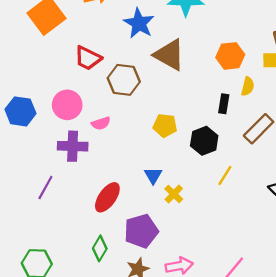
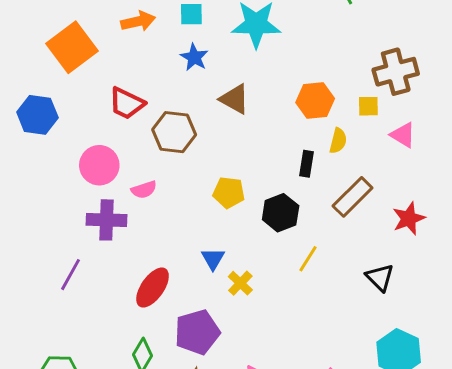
blue star: (139, 23) -> (194, 57), size x0.7
brown triangle: (169, 55) -> (235, 99), size x0.7
blue hexagon: (20, 111) -> (37, 115), moved

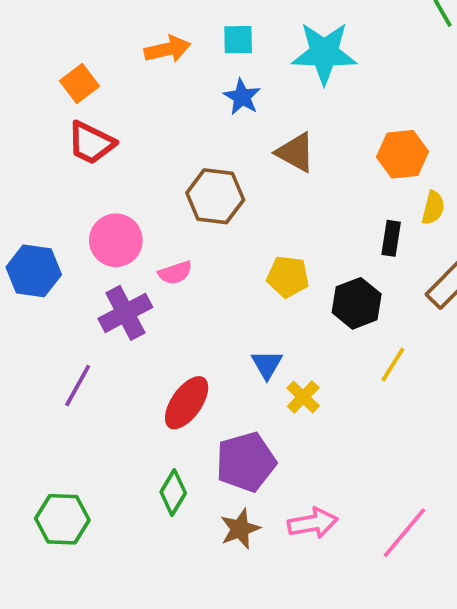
orange square: (72, 47) -> (80, 84), size x0.6
red trapezoid: (127, 103) -> (91, 143), moved
blue hexagon: (37, 115) -> (34, 271), moved
purple cross: (106, 220) -> (125, 313), turned -30

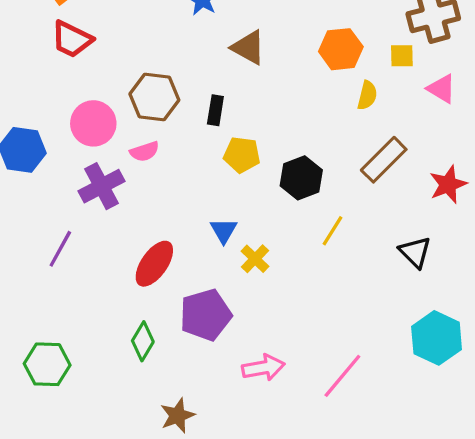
brown hexagon: (215, 196) -> (154, 97), moved
black rectangle: (391, 238) -> (215, 110), moved
brown star: (240, 529) -> (177, 415), moved

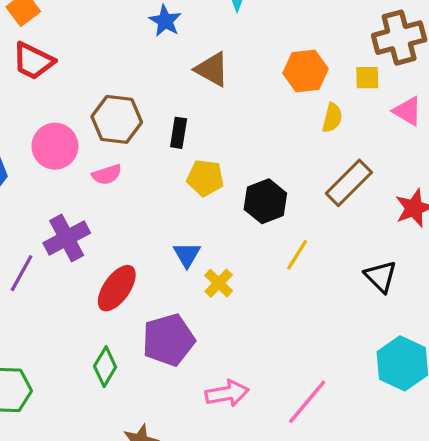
purple cross: (102, 186) -> (67, 238), moved

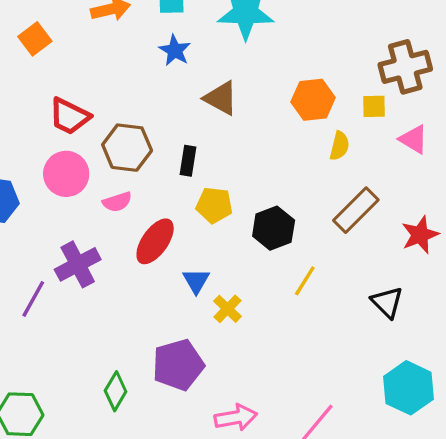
red trapezoid: (33, 61) -> (69, 116), moved
red ellipse: (117, 288) -> (155, 241), moved

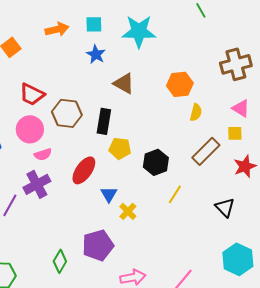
yellow square: (374, 106) -> (235, 133), moved
black rectangle: (188, 161) -> (104, 121), size x1.4
pink semicircle: (117, 202) -> (43, 154), moved

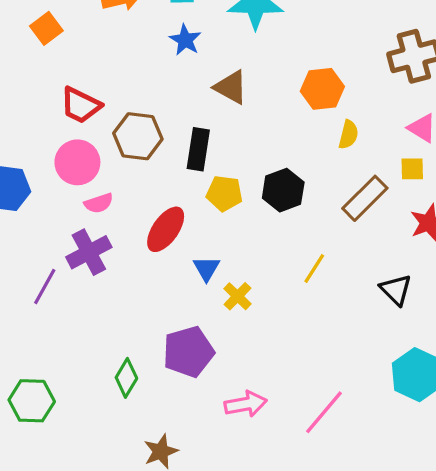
black hexagon: (156, 162) -> (283, 190), moved

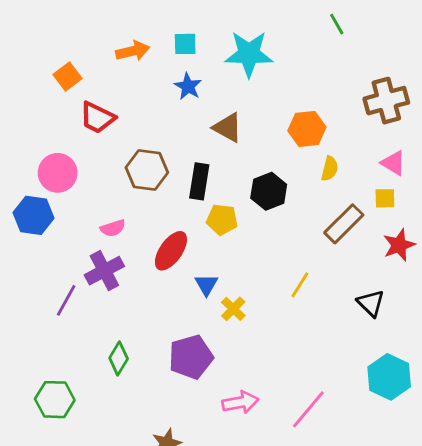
red trapezoid: (81, 105) -> (97, 118), moved
pink circle: (77, 162) -> (58, 173), moved
black hexagon: (283, 190) -> (269, 191), moved
green diamond: (126, 378) -> (119, 358), moved

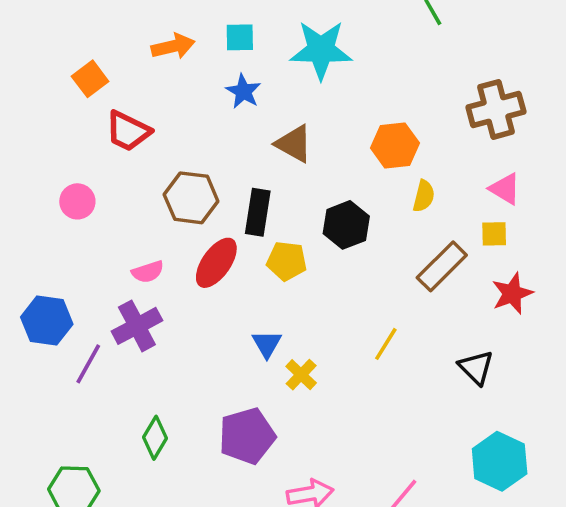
pink circle: (58, 173) -> (77, 201), size x0.7
blue hexagon: (34, 215) -> (47, 321), moved
red ellipse: (171, 251) -> (216, 263), moved

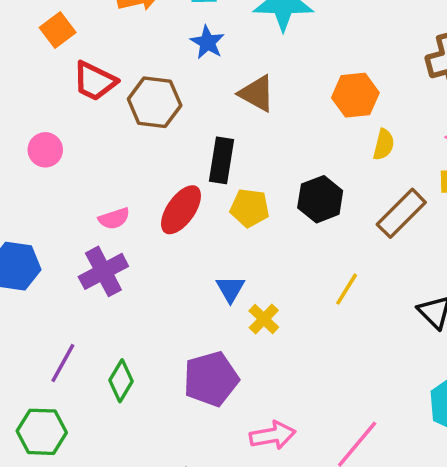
brown hexagon: (191, 198) -> (155, 102), moved
black hexagon: (346, 225) -> (320, 199), moved
purple line: (88, 364) -> (63, 363), moved

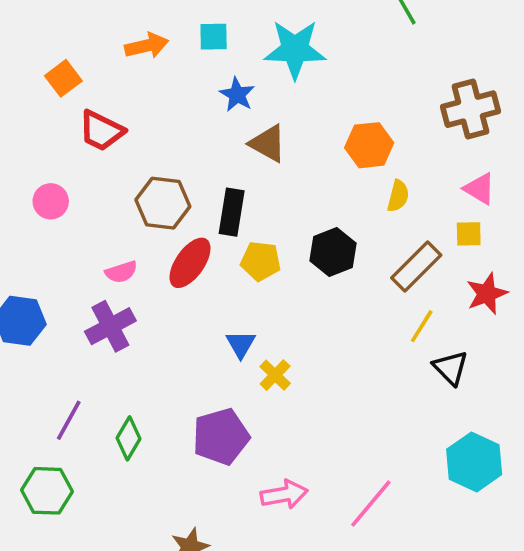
blue star: (207, 42) -> (237, 95), moved
brown hexagon: (155, 102) -> (163, 203), moved
yellow line: (347, 289) -> (422, 326), moved

